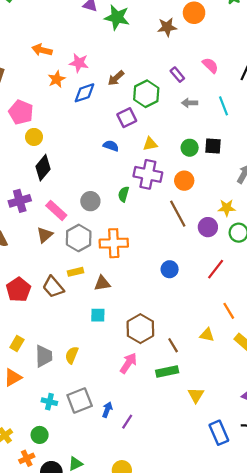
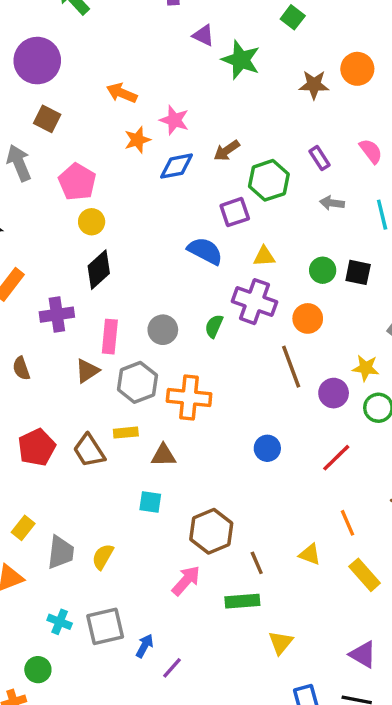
blue semicircle: (111, 146) -> (205, 251), size x1.5
pink rectangle: (56, 210) -> (110, 337), turned 45

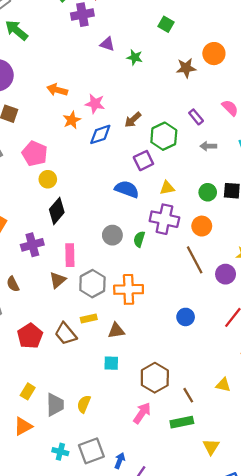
green star: (241, 60) -> (135, 57), size x0.6
gray circle: (163, 330) -> (112, 235), moved

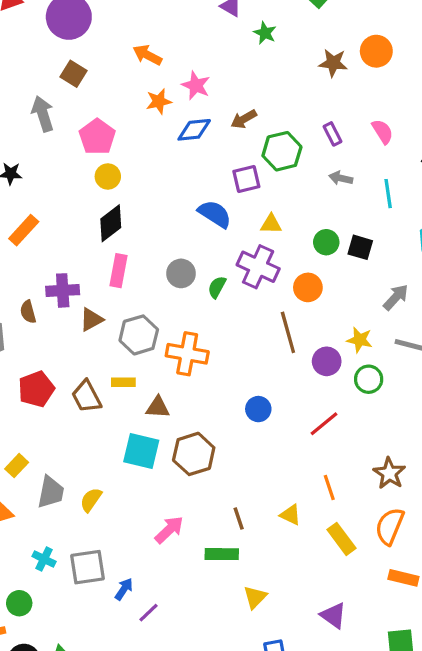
purple cross: (32, 245) -> (63, 290), moved
pink rectangle: (70, 255) -> (119, 271), moved
cyan square: (111, 363) -> (141, 451), size x1.6
brown hexagon: (155, 378) -> (194, 454), moved

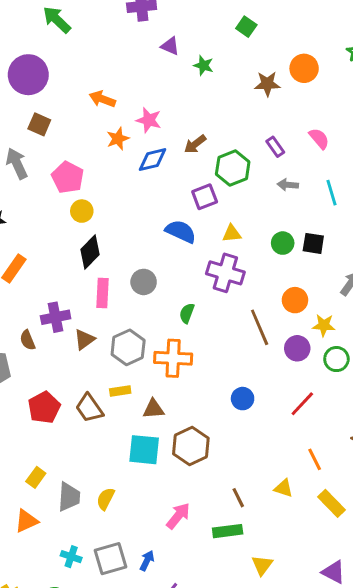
gray circle: (181, 273) -> (144, 282), moved
green semicircle: (217, 287) -> (187, 313), moved
orange circle: (308, 287) -> (295, 300), moved
blue arrow: (124, 589) -> (147, 561), moved

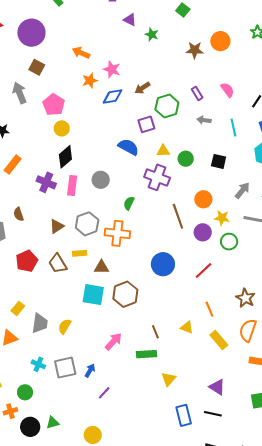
green circle: (283, 243) -> (186, 159), moved
purple cross: (56, 317) -> (46, 182), moved, turned 30
brown triangle: (84, 339) -> (57, 226), moved
blue circle: (243, 399) -> (163, 264), size x1.5

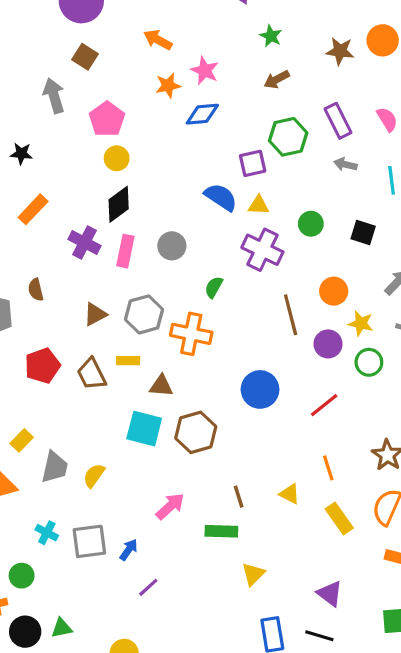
green star: (152, 34) -> (271, 36), moved
brown arrow: (142, 88) -> (277, 79), moved
purple rectangle: (197, 93) -> (338, 121), size x1.5
yellow triangle: (163, 151) -> (259, 205), moved

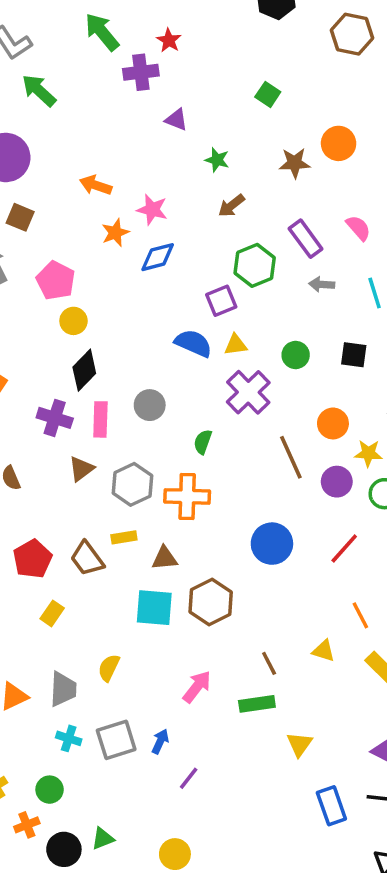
purple cross: (262, 250) -> (248, 392), turned 30
brown triangle: (95, 314) -> (81, 469), moved
yellow rectangle: (22, 440) -> (52, 613), moved
gray trapezoid: (55, 467) -> (63, 689), moved

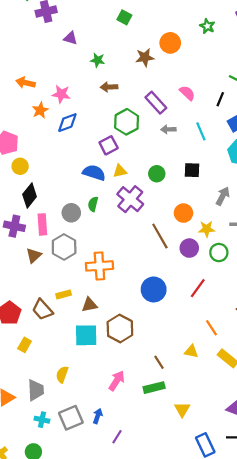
brown arrow: (231, 206) -> (109, 87), turned 42
green semicircle: (203, 442) -> (93, 204), moved
gray hexagon: (132, 484) -> (64, 247), moved

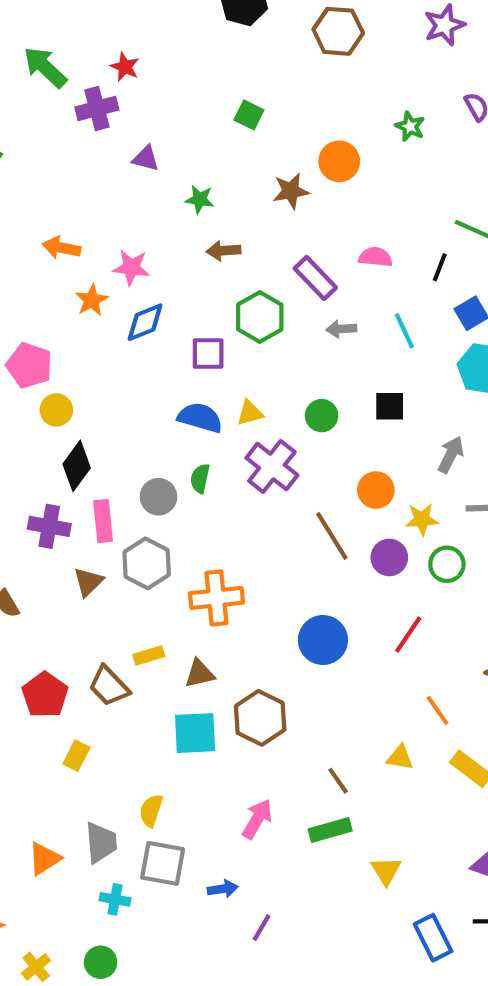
pink semicircle: (187, 93) -> (375, 257), turned -35
purple square: (109, 145) -> (208, 353), moved, turned 30
blue arrow: (98, 416) -> (223, 889), turned 64
gray square: (71, 418) -> (163, 863), moved, turned 35

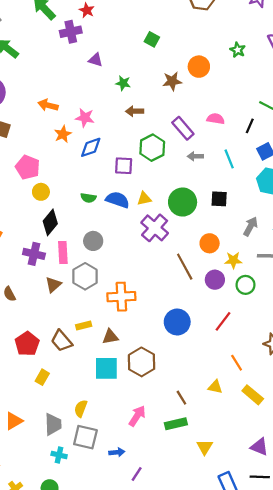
green circle: (322, 416) -> (183, 202), size x1.6
green semicircle: (200, 478) -> (88, 198), moved, turned -96
orange triangle: (44, 859) -> (14, 421), moved

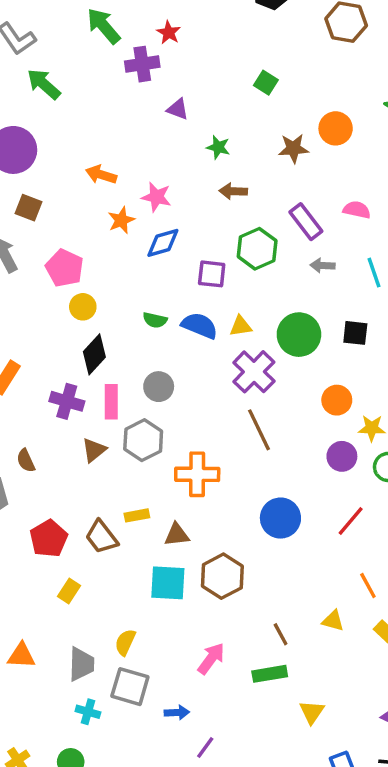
brown line: (185, 267) -> (259, 430), moved
orange triangle: (14, 421) -> (21, 656), turned 30

